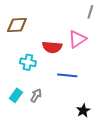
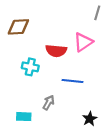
cyan rectangle: (16, 95) -> (24, 117), moved, turned 56
gray arrow: (36, 95) -> (49, 103), moved

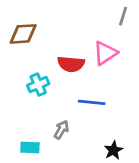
cyan cross: (30, 67) -> (38, 85), turned -35

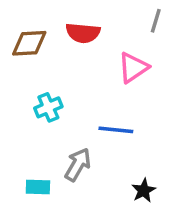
red semicircle: (71, 64) -> (83, 33), moved
gray arrow: (61, 130) -> (78, 165), size x1.4

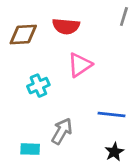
pink triangle: (133, 68) -> (80, 65), moved
blue line: (116, 130) -> (112, 115), moved

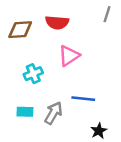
blue line: (112, 115) -> (83, 99), moved
cyan rectangle: (30, 149) -> (25, 112), moved

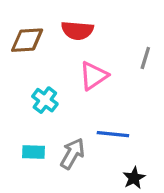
gray line: (107, 14) -> (145, 58), moved
cyan cross: (33, 74) -> (45, 100), turned -30

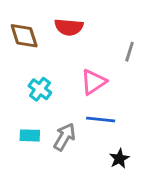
brown diamond: (27, 40) -> (24, 36), turned 76
pink triangle: (94, 76) -> (93, 82), moved

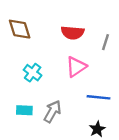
red semicircle: (69, 27) -> (73, 33), moved
blue line: (101, 120) -> (98, 97), moved

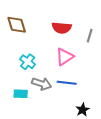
blue line: (98, 97) -> (67, 83), moved
gray arrow: (53, 111) -> (42, 84), moved, turned 78

